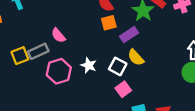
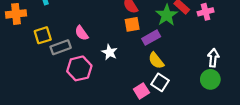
yellow square: (20, 56) -> (43, 35), moved
white star: (89, 65) -> (110, 52), moved
white square: (118, 66) -> (160, 82), moved

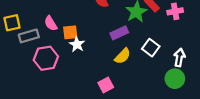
orange square: (132, 24) -> (70, 32), moved
yellow semicircle: (156, 61) -> (123, 56), turned -102
white square: (160, 82) -> (151, 48), moved

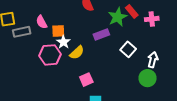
yellow semicircle: (123, 56) -> (77, 53), moved
pink hexagon: (46, 58) -> (50, 55), moved

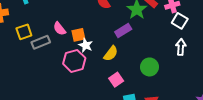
white square: (128, 49) -> (180, 21), moved
yellow semicircle: (77, 53) -> (111, 54), moved
green circle: (148, 78) -> (149, 67), moved

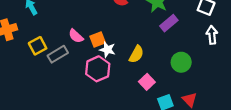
purple rectangle: (123, 30) -> (169, 23), moved

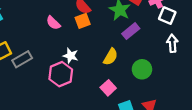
pink semicircle: (76, 36) -> (53, 23), moved
orange square: (98, 39) -> (83, 21), moved
yellow semicircle: (136, 54) -> (111, 57), moved

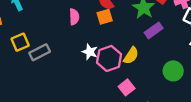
pink semicircle: (53, 23) -> (74, 17), turned -140
green circle: (142, 69) -> (173, 71), moved
pink hexagon: (61, 74) -> (109, 58), moved

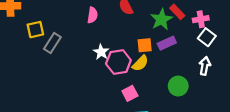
orange square: (105, 17) -> (145, 45), moved
gray rectangle: (40, 52) -> (52, 43), turned -42

